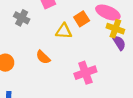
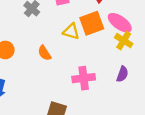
orange square: (82, 19) -> (92, 23), size x1.5
purple semicircle: (119, 43) -> (122, 74), moved, turned 40

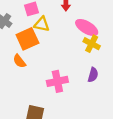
orange square: (92, 23) -> (27, 39), moved
yellow triangle: (71, 31) -> (42, 24), moved

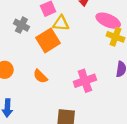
orange semicircle: (19, 61) -> (40, 76), moved

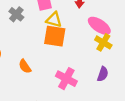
orange square: (48, 40) -> (55, 36), moved, turned 30
pink cross: (85, 81) -> (66, 79), turned 36

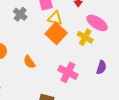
orange square: (55, 36) -> (56, 33), turned 35
yellow cross: (103, 42) -> (85, 37), moved

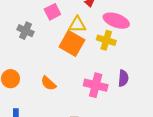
yellow triangle: (55, 18) -> (77, 25), moved
purple semicircle: (101, 67) -> (123, 78), moved

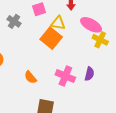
yellow cross: (106, 40) -> (100, 40), moved
orange semicircle: (48, 83) -> (30, 77), moved

